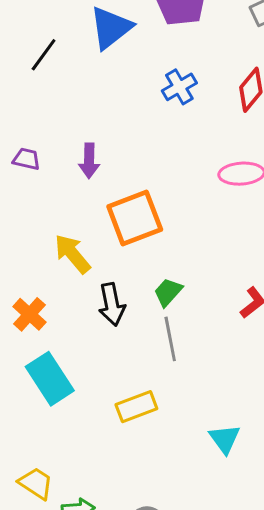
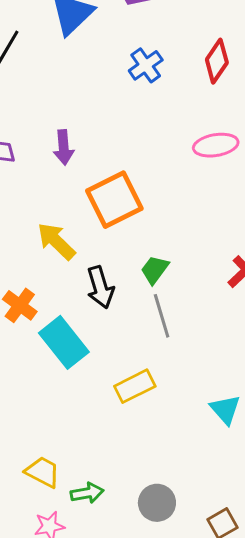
cyan rectangle: (50, 379) -> (64, 342), moved

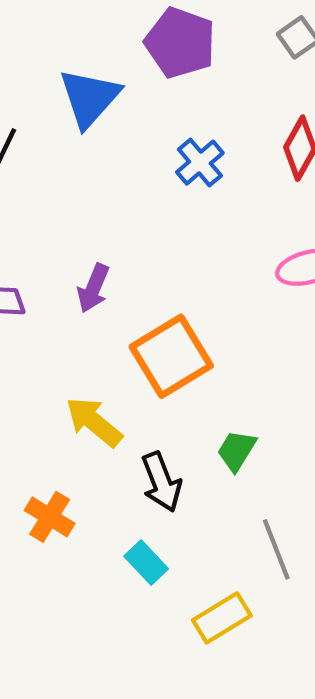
purple arrow: (64, 147) -> (93, 288), turned 32
gray line: (162, 316) -> (276, 549), moved
cyan rectangle: (64, 342) -> (146, 563), moved, size x0.6

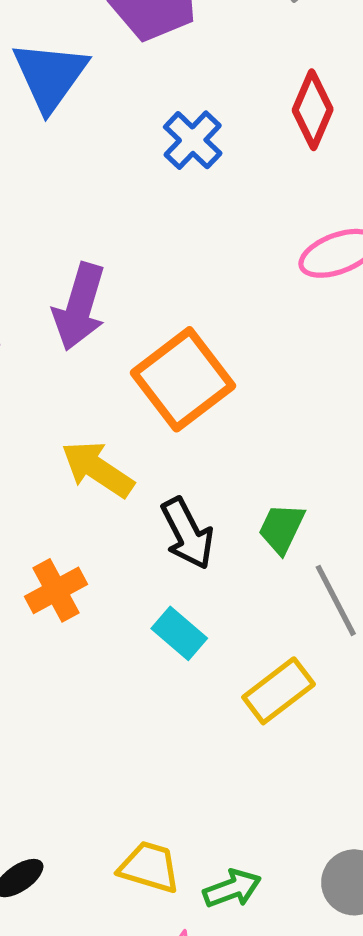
purple arrow: (93, 288) -> (79, 307), size x1.4
green trapezoid: (236, 451) -> (282, 528), moved
orange cross: (50, 517) -> (56, 590), turned 36

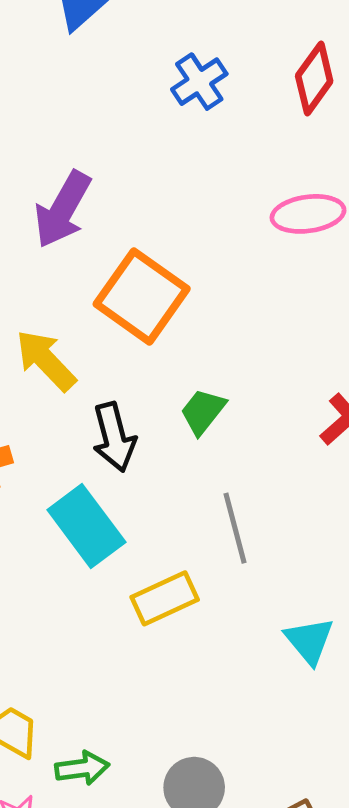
orange square: (183, 379) -> (142, 296), turned -30
green trapezoid: (282, 528) -> (203, 412), moved
cyan rectangle: (179, 633) -> (86, 526), size x1.6

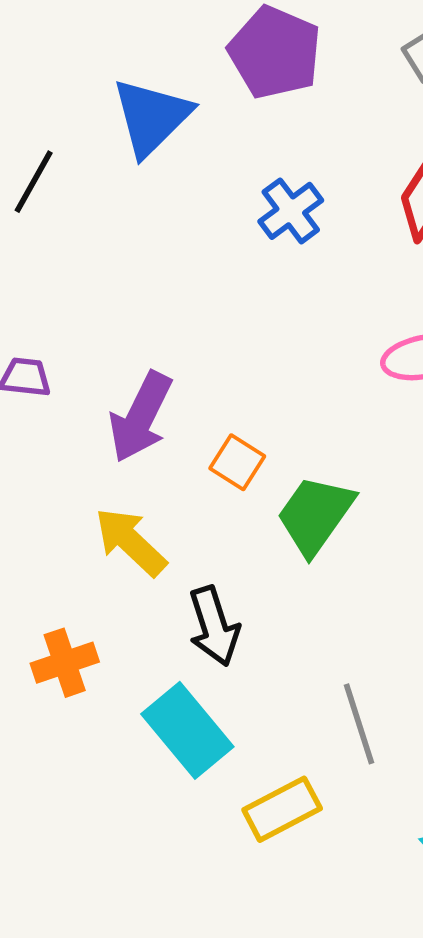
purple arrow: (63, 209) -> (141, 417), moved
orange square: (142, 296) -> (237, 462), size x0.5
green trapezoid: (203, 412) -> (315, 515), moved, size x1.5

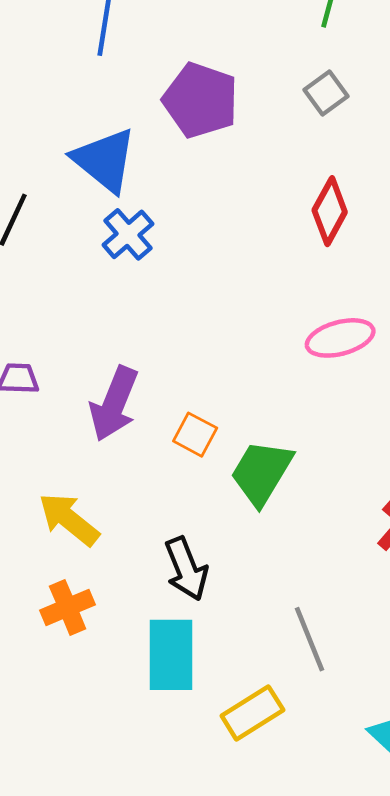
blue triangle: (151, 117) -> (105, 160), turned -32
blue cross: (291, 211) -> (128, 234), moved
yellow arrow: (131, 542) -> (69, 519), moved
cyan rectangle: (187, 730) -> (171, 655), turned 44

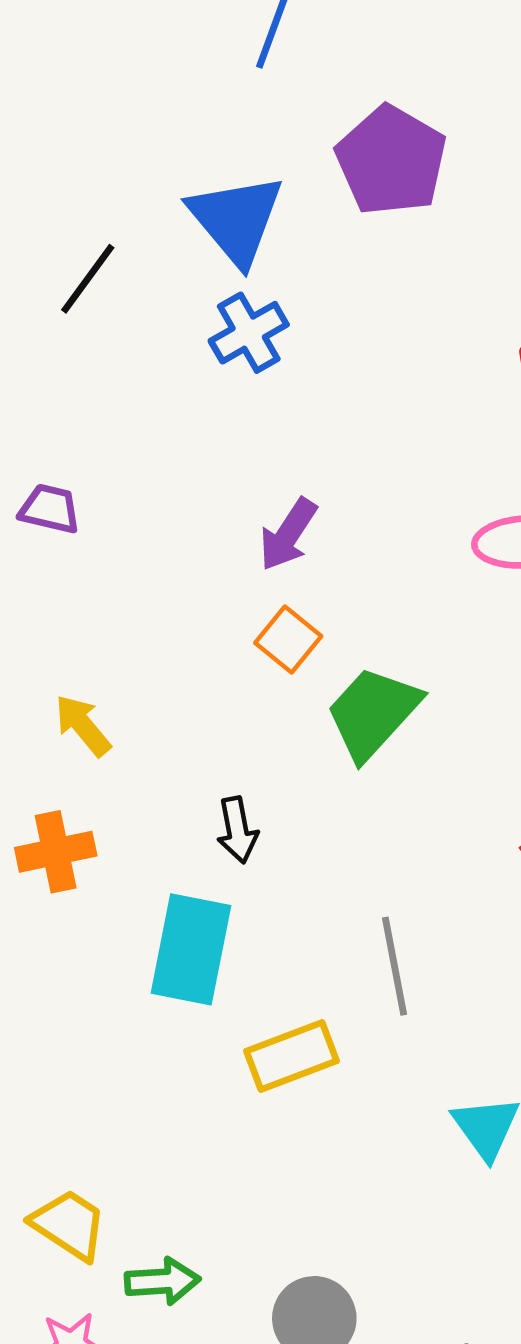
purple arrow: (114, 404) -> (288, 534), moved, size x0.7
yellow arrow: (69, 519) -> (83, 725), size x0.7
black arrow: (186, 569) -> (237, 830), size x0.7

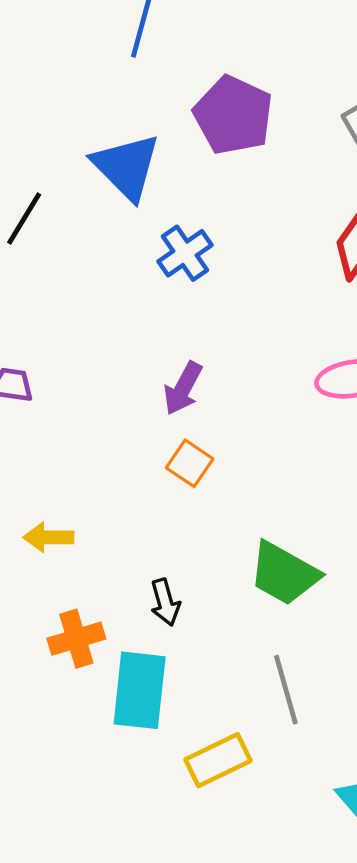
blue cross: (249, 333) -> (185, 253), moved
green trapezoid: (373, 713) -> (284, 573), moved, turned -98
yellow arrow: (83, 725) -> (48, 537), turned -45
orange cross: (56, 852) -> (76, 639), moved

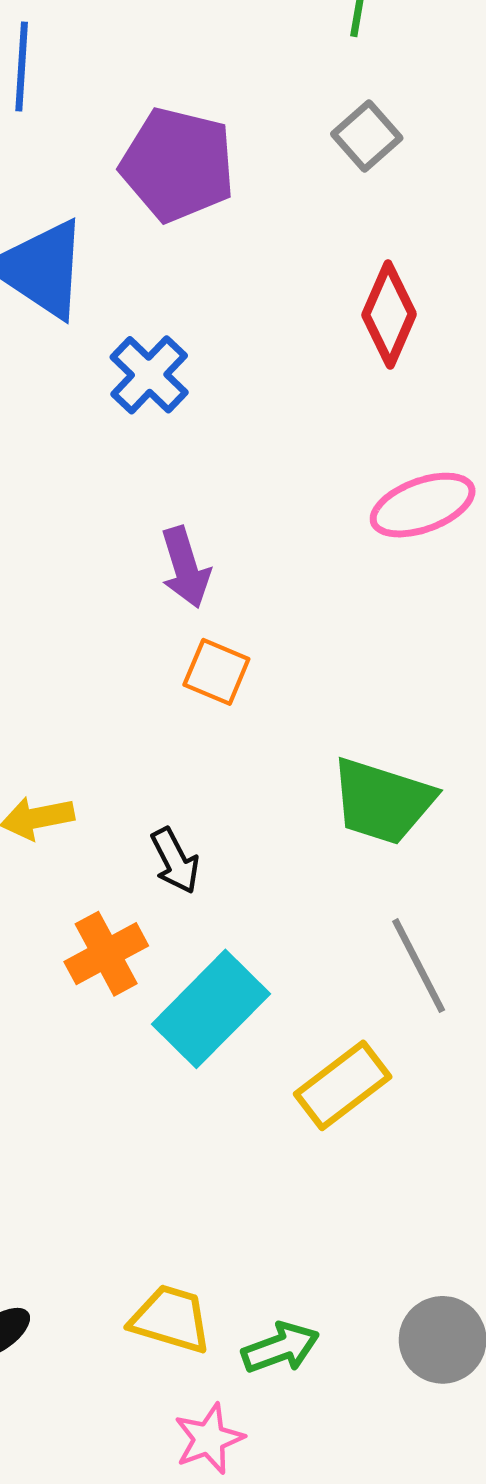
purple arrow: (183, 388) -> (185, 567), turned -34
black arrow: (165, 602) -> (175, 861), moved
cyan rectangle: (140, 690) -> (211, 1009), turned 50

